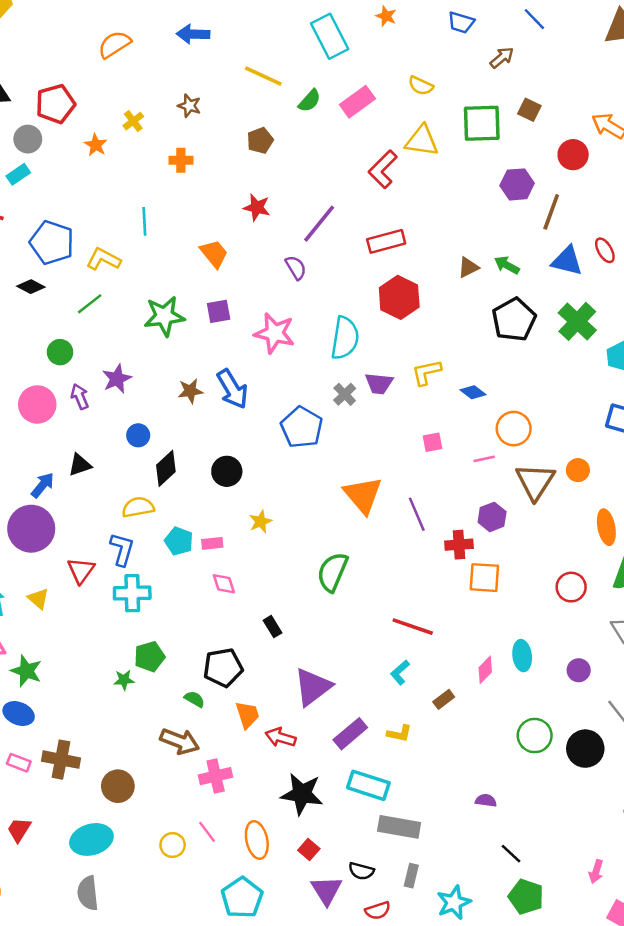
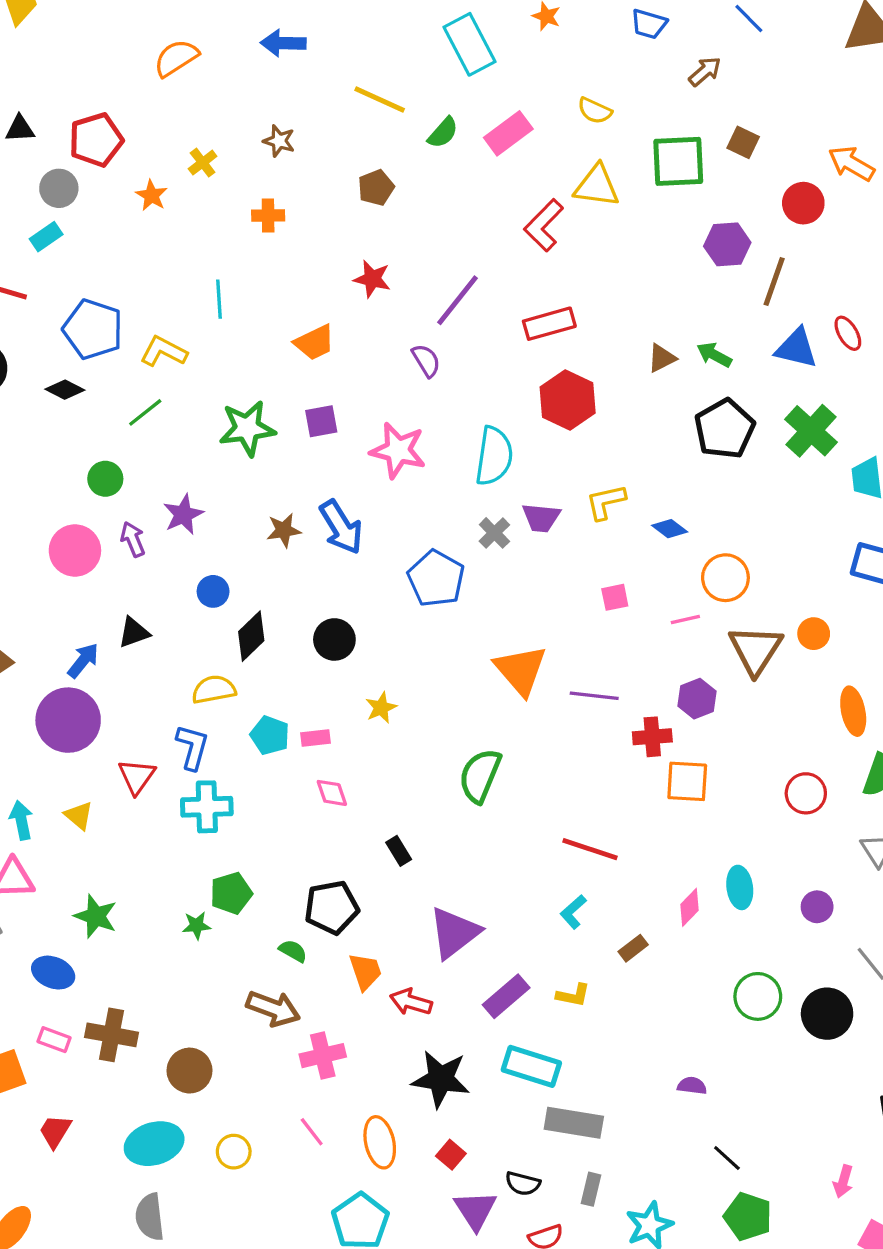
orange trapezoid: (214, 254) -> (314, 342), turned 104
purple line: (417, 514) -> (594, 696), turned -60
green star: (26, 671) -> (96, 916), moved
yellow circle: (173, 845) -> (234, 1152), moved

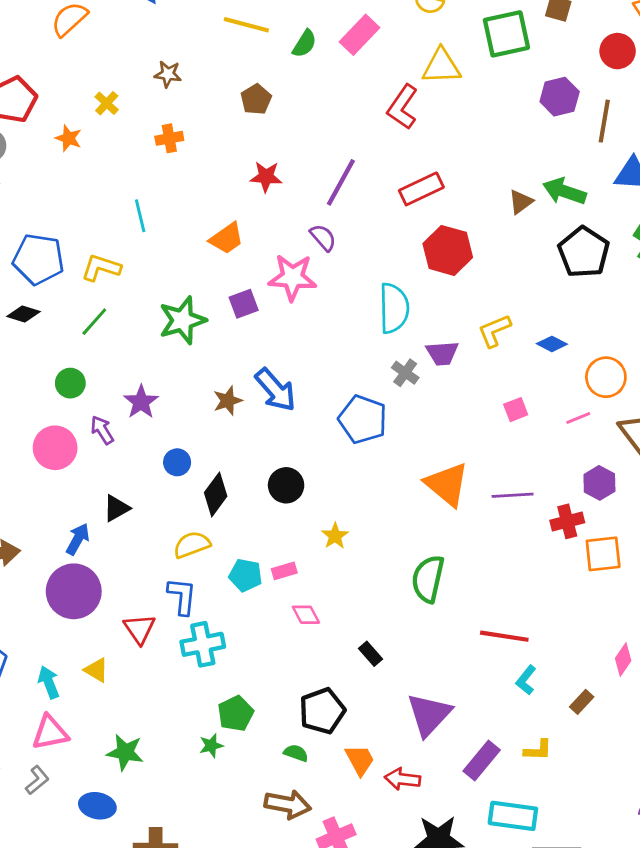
green arrow: (714, 355) -> (564, 191), size x1.4
pink star: (398, 450) -> (292, 277), moved
red line: (590, 849) -> (504, 636), moved

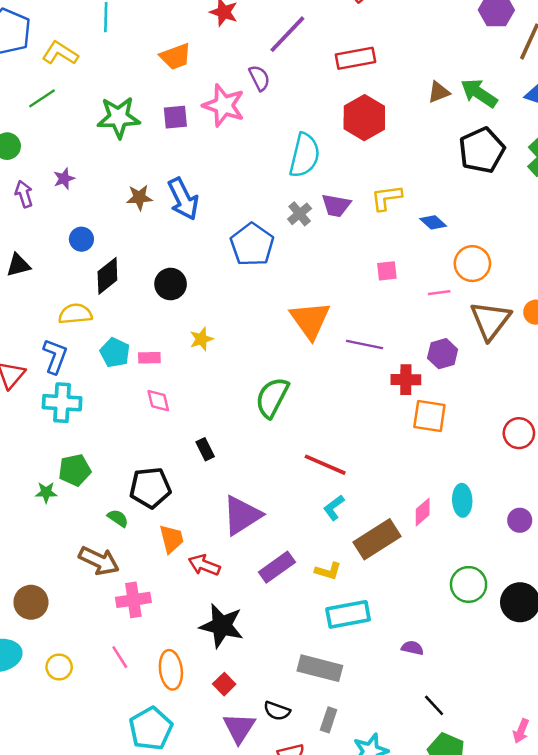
purple star: (141, 402) -> (64, 179), size x0.7
brown rectangle: (582, 702) -> (377, 539), size x2.0
cyan rectangle: (513, 816) -> (348, 614), moved, turned -33

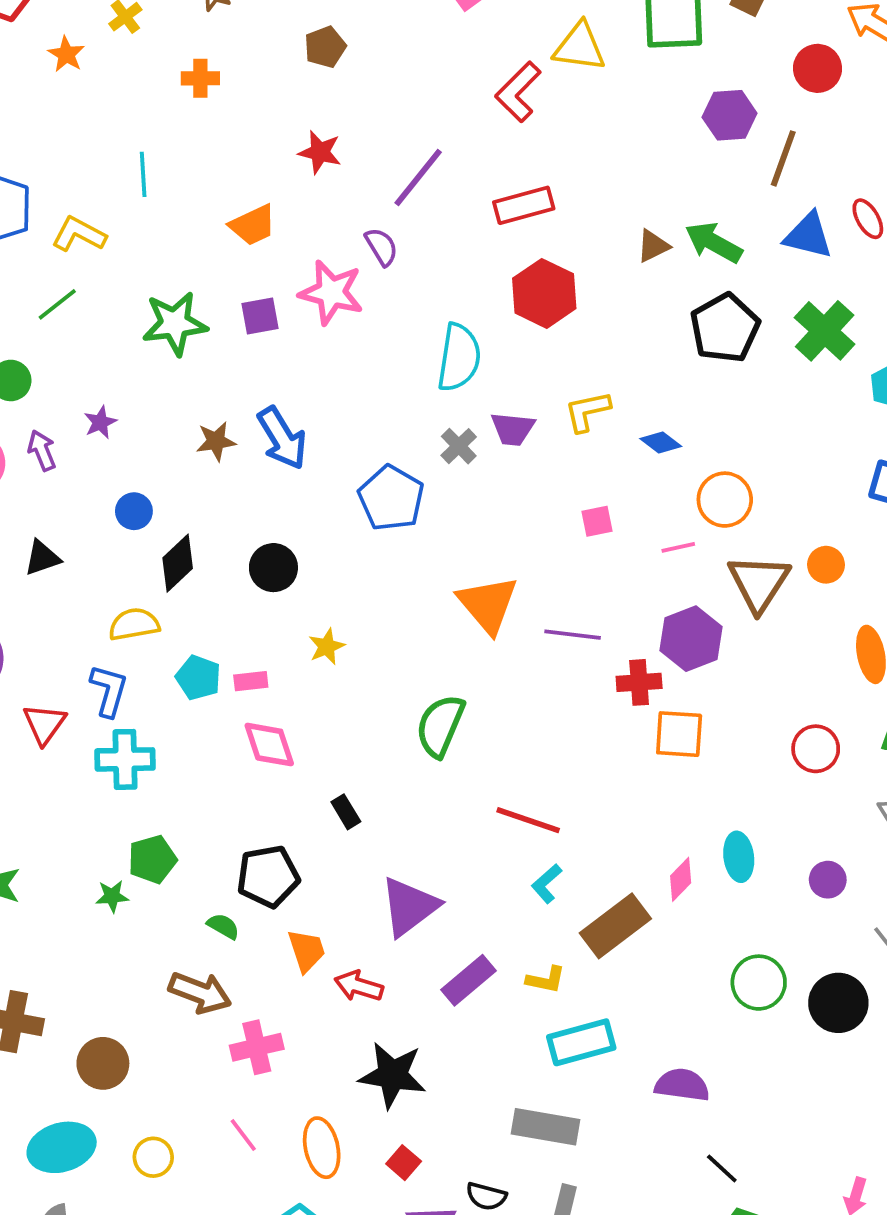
purple hexagon: (443, 354) -> (691, 639), size x1.4
pink diamond: (158, 401) -> (269, 745), size x1.4
purple semicircle: (412, 648) -> (682, 1085), size x1.6

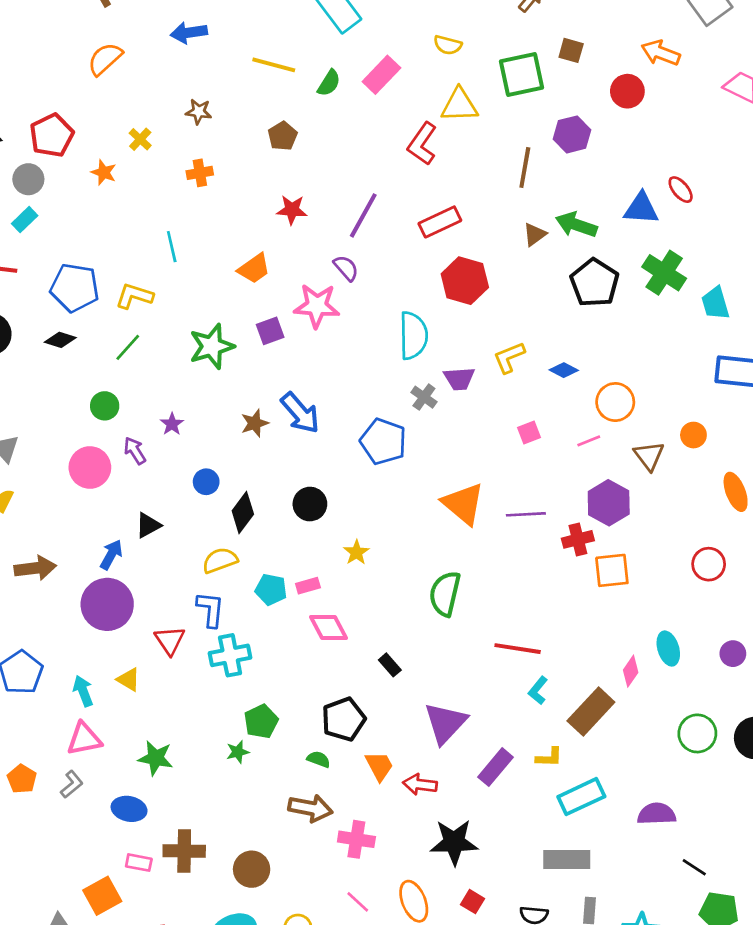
brown line: (783, 158) -> (525, 167), moved
brown triangle: (759, 583) -> (649, 456), size x0.7
pink cross: (257, 1047) -> (356, 839), turned 32

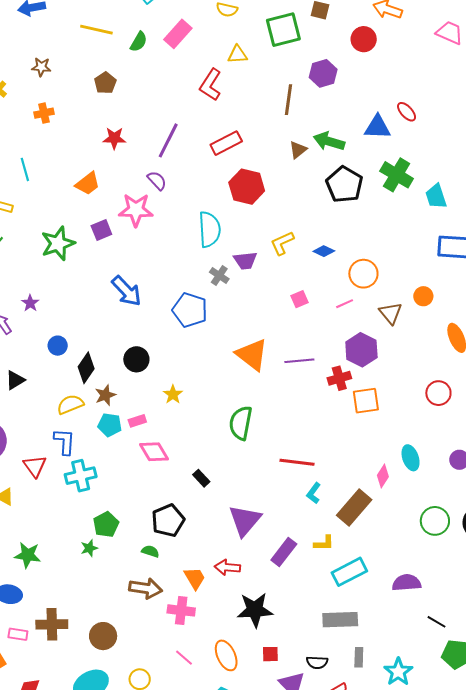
yellow triangle: (459, 105) -> (238, 55), size x0.7
brown star: (255, 423) -> (105, 395), moved
orange trapezoid: (379, 766) -> (195, 578), moved
red square: (472, 902) -> (270, 654), turned -30

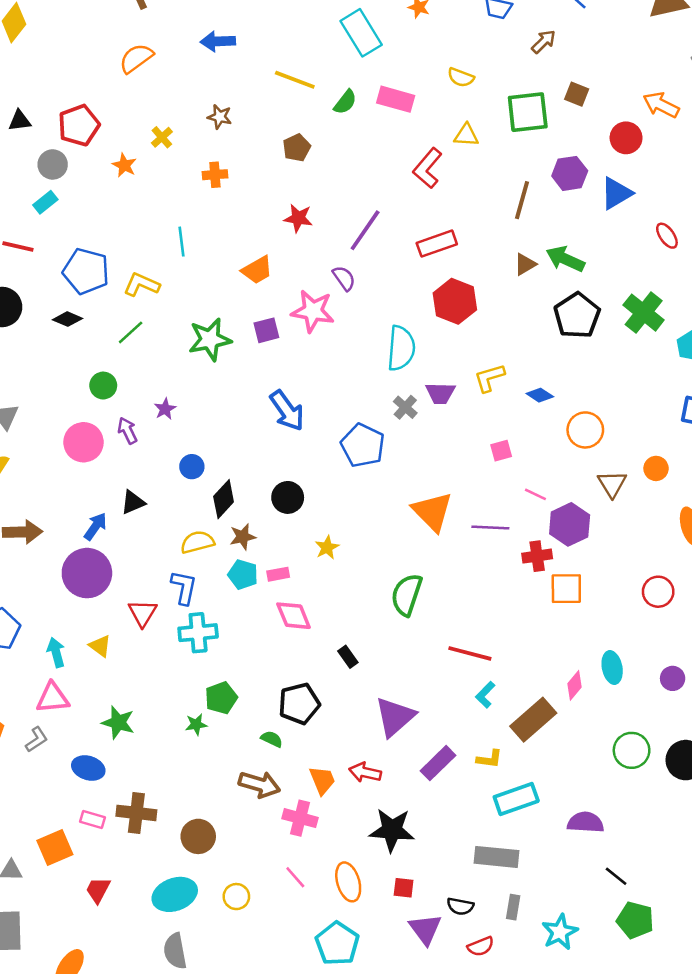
pink rectangle: (178, 34) -> (396, 99), turned 56
blue triangle: (377, 127) -> (616, 193), moved, turned -40
pink line: (345, 304) -> (535, 494), moved, turned 42

